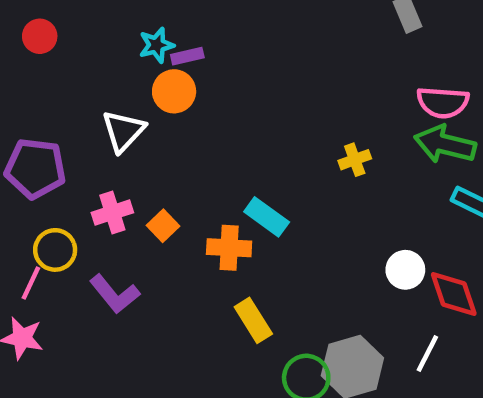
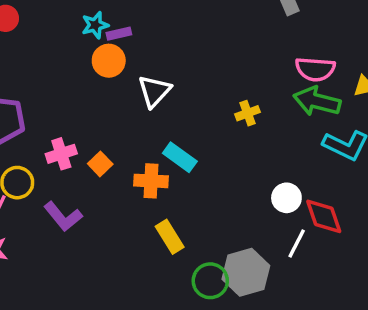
white triangle: (123, 131) -> (154, 91), moved
white line: (427, 353) -> (297, 244), moved

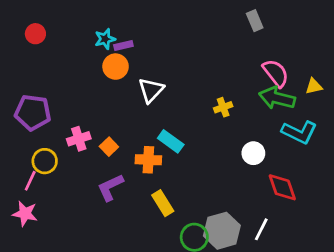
pink semicircle: (315, 69) -> (276, 73), turned -132
white circle: (286, 198) -> (253, 153), moved
purple L-shape: (63, 216) -> (110, 187), moved, turned 104
white line: (297, 244) -> (261, 229), moved

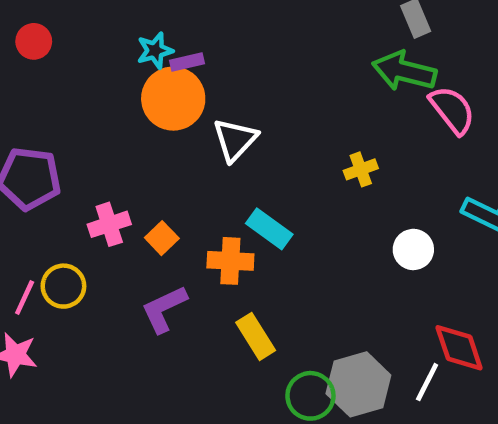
orange circle: (116, 67) -> (173, 99), size x1.4
green arrow: (277, 98) -> (404, 71), moved
yellow circle: (45, 161) -> (63, 286), moved
red diamond: (282, 187) -> (459, 348), moved

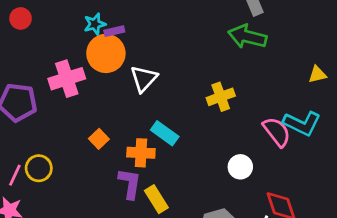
pink semicircle: (452, 110) -> (277, 132), moved
yellow cross: (361, 169) -> (221, 97), size x1.4
pink cross: (109, 224) -> (67, 79), moved, size x1.4
white circle: (413, 249) -> (240, 167), moved
purple L-shape: (164, 309) -> (130, 184), moved, turned 124

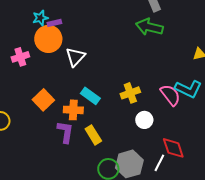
pink cross: (67, 79) -> (20, 57), size x0.7
yellow cross: (221, 97) -> (130, 93), moved
orange square: (99, 139) -> (43, 100), size x1.5
yellow rectangle: (156, 199) -> (93, 135), moved

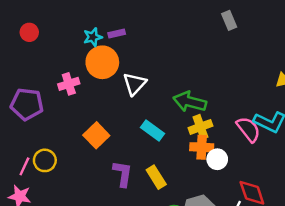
purple rectangle: (54, 23) -> (117, 34), moved
green arrow: (149, 27) -> (190, 102), moved
orange cross: (73, 110) -> (202, 147), moved

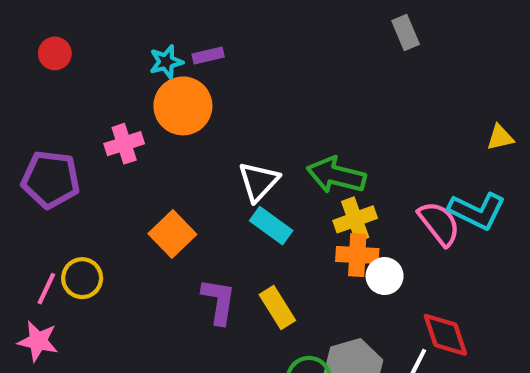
white triangle: (135, 84) -> (259, 182), moved

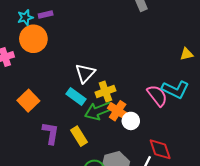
green arrow: (336, 175) -> (98, 111), moved, turned -36
white triangle: (259, 182) -> (85, 73), moved
yellow cross: (355, 219) -> (105, 92), moved
orange cross: (357, 255) -> (118, 111), turned 30

